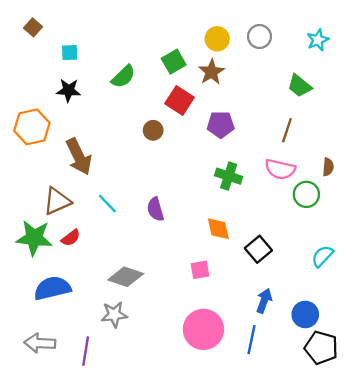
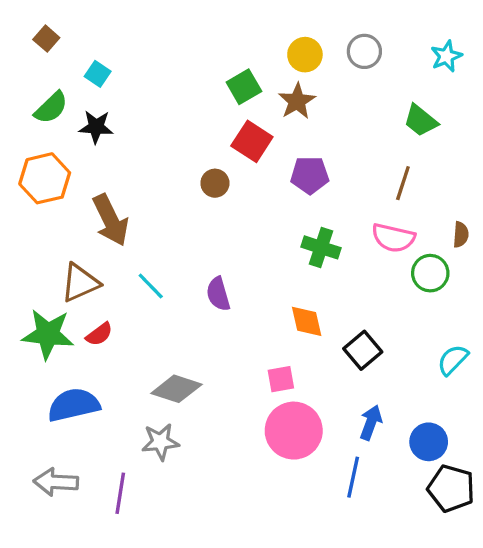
cyan square: (70, 53) -> (98, 74), turned 36
green semicircle: (123, 77) -> (51, 108), moved
pink circle: (203, 329) -> (294, 431), moved

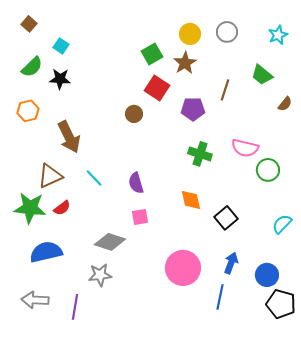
orange hexagon: (45, 178) -> (28, 111), size x0.7
brown line: (403, 183) -> (225, 90), moved
brown semicircle: (461, 235) -> (285, 104), moved, turned 35
pink square: (281, 379) -> (140, 217), moved

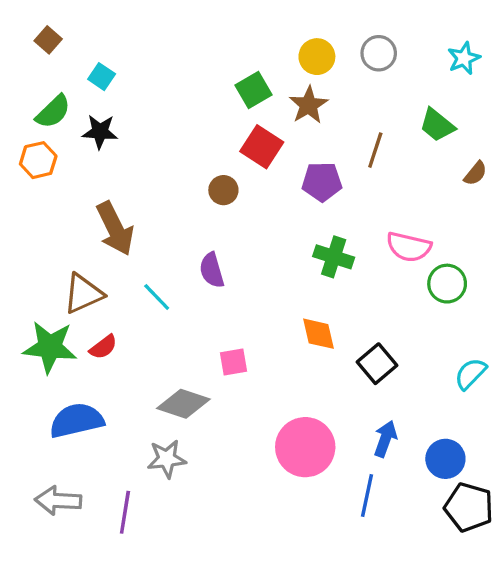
orange hexagon: (28, 111) -> (38, 160), moved
purple semicircle: (136, 183) -> (212, 270), moved

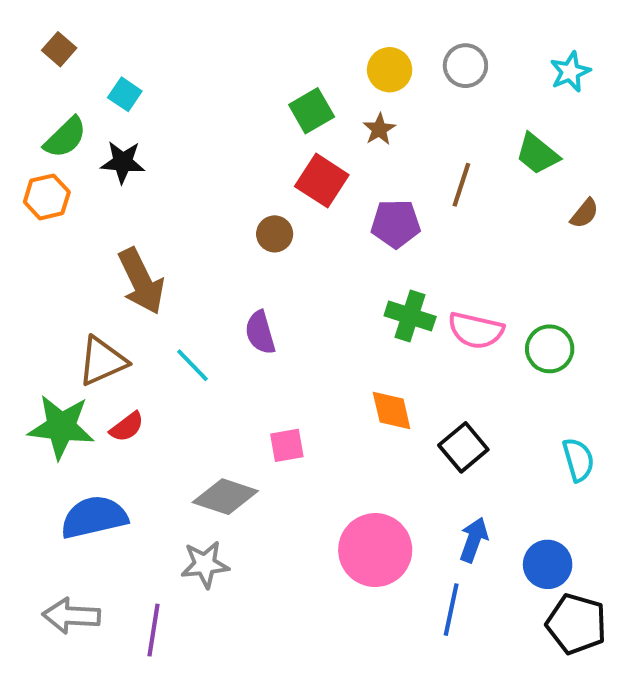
brown star: (309, 105) -> (379, 129), size x0.7
pink semicircle: (409, 247) -> (476, 330), moved
cyan semicircle: (470, 374) -> (578, 460), turned 120

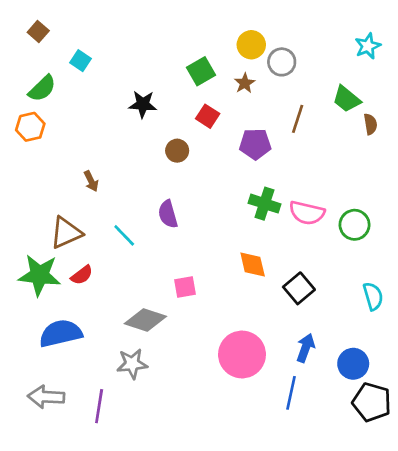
gray circle: (465, 66) -> (282, 62), moved
black star: (123, 162) -> (143, 104), moved
red square: (322, 181) -> (208, 116), size x0.7
brown semicircle: (585, 213) -> (370, 124), moved, turned -48
brown arrow: (141, 281) -> (91, 181), size x0.5

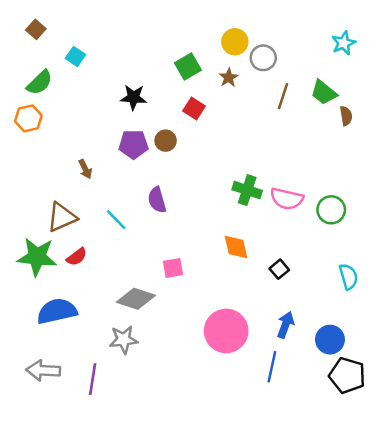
brown line: (298, 119) -> (283, 96), moved
purple pentagon: (255, 144) -> (133, 144), moved
black square: (299, 288) -> (279, 269), size x0.7

